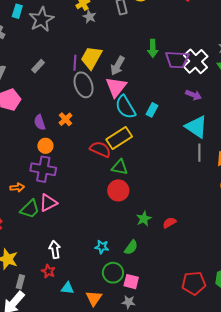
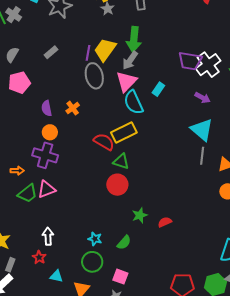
green arrow: (153, 48) -> (134, 39), moved, size x1.4
cyan rectangle: (152, 110) -> (158, 89), moved
green circle: (113, 273) -> (92, 262), moved

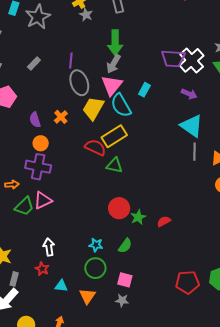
yellow trapezoid: (105, 50) -> (93, 108), moved
red circle: (117, 185) -> (119, 208), moved

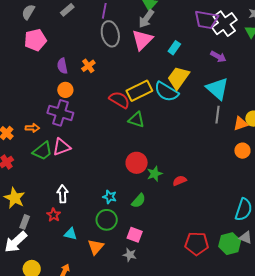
cyan semicircle: (121, 105) -> (166, 92), moved, turned -35
yellow trapezoid: (93, 108) -> (178, 78), moved

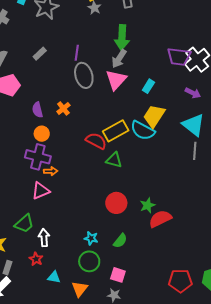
orange arrow: (32, 128) -> (51, 171), moved
green trapezoid: (42, 151) -> (24, 224), moved
green star: (155, 174) -> (147, 205), moved
red semicircle: (180, 181) -> (160, 219), size x1.6

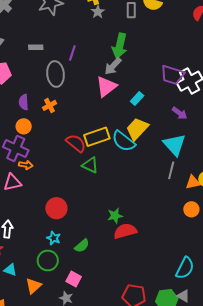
gray rectangle: (40, 54) -> (36, 47), turned 32
gray ellipse: (84, 75) -> (56, 74), moved
red circle: (116, 203) -> (56, 208), moved

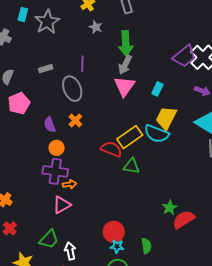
gray star: (98, 12) -> (96, 27), moved
purple trapezoid: (172, 75) -> (185, 56), turned -40
red circle: (56, 208) -> (114, 232), moved
green semicircle: (82, 246) -> (146, 246), turned -42

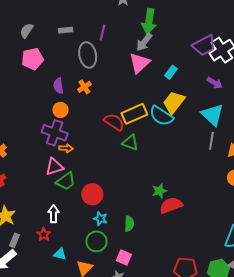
red circle: (114, 232) -> (92, 194), moved
green trapezoid: (49, 239) -> (66, 181), moved

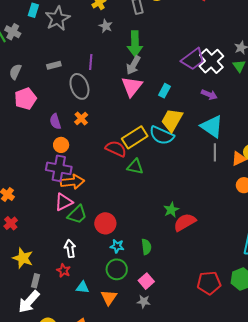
orange arrow: (66, 148) -> (72, 182), size x1.6
pink square: (124, 258) -> (146, 281), turned 35

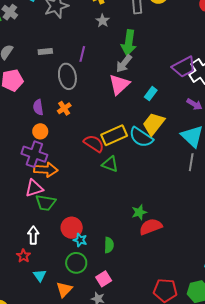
green trapezoid: (77, 215) -> (46, 203), turned 45
red circle: (105, 223) -> (72, 228), moved
cyan triangle: (83, 287) -> (40, 275), turned 40

